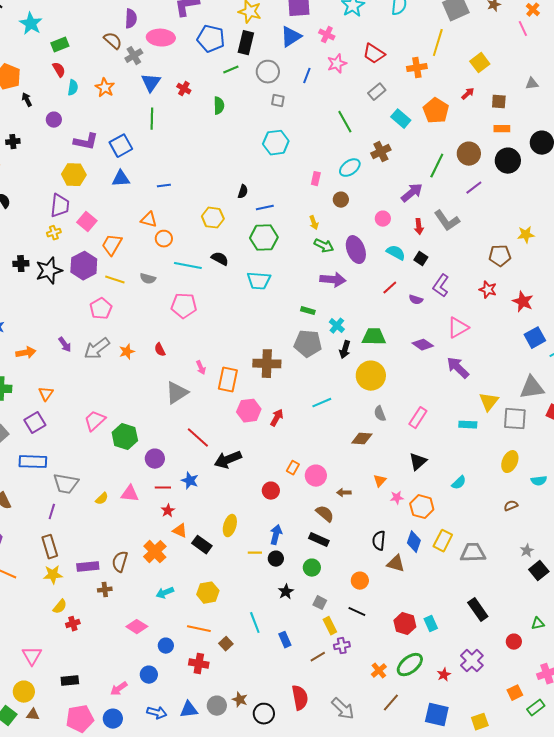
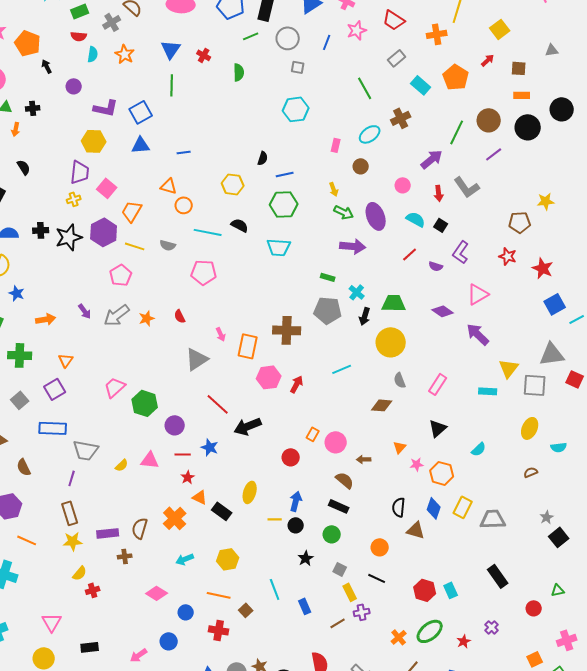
gray cross: (134, 56) -> (112, 22), moved
red semicircle: (59, 70) -> (79, 36), turned 126
purple cross: (472, 661) -> (492, 627), size x0.6

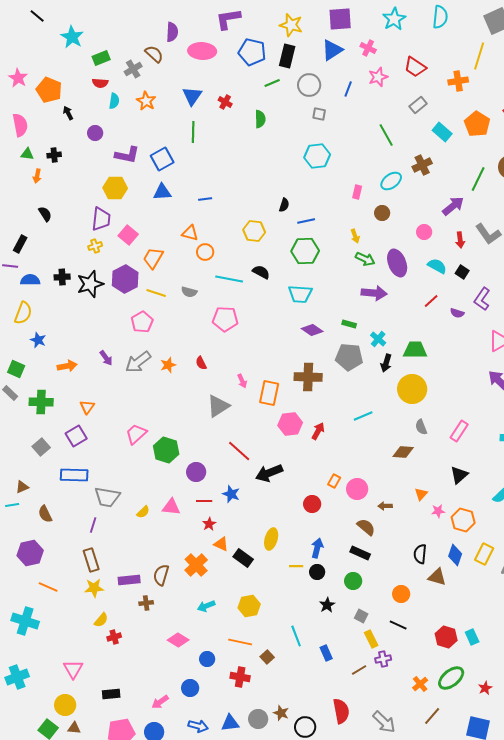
purple diamond: (443, 311) -> (312, 330), moved

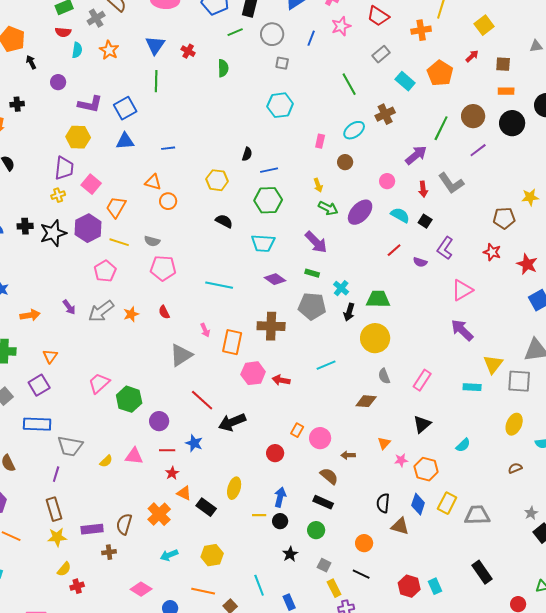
purple ellipse: (397, 263) -> (360, 212), turned 64
cyan line: (229, 279) -> (219, 285), moved
purple arrow: (374, 293) -> (316, 242), moved, turned 40
pink pentagon: (225, 319) -> (163, 268), moved
red arrow: (318, 431) -> (281, 380), turned -108

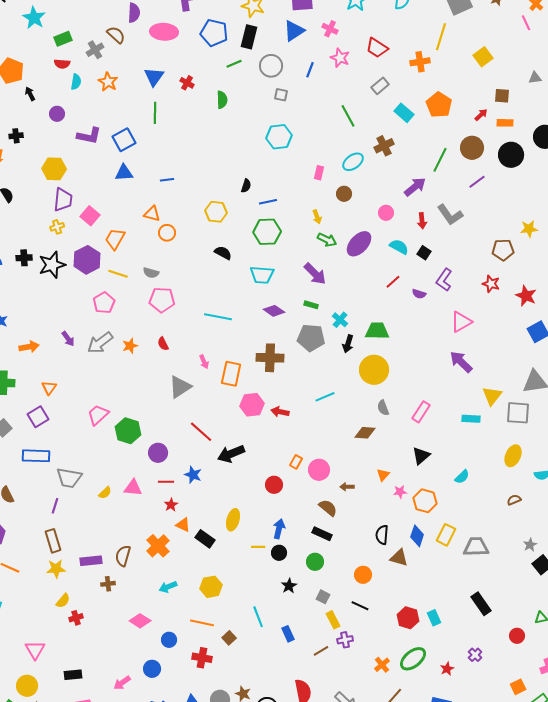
pink star: (341, 26) -> (340, 58), turned -30
red arrow: (472, 56) -> (481, 115), moved
yellow hexagon: (78, 137) -> (54, 169), moved

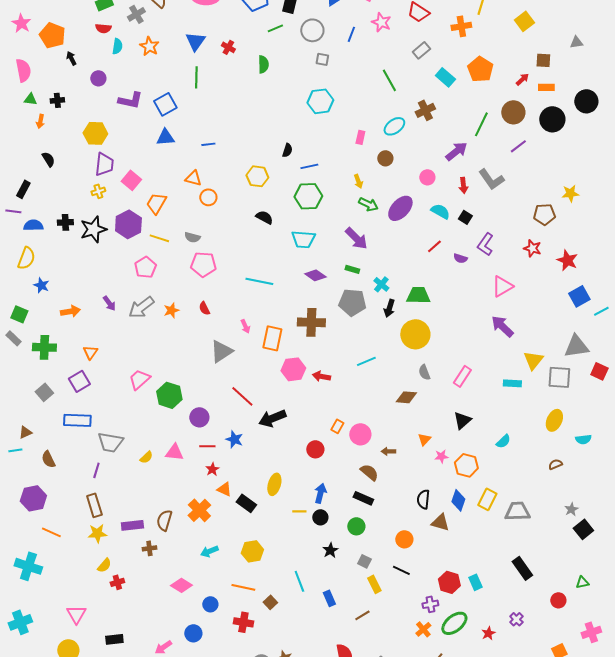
purple cross: (345, 640) -> (430, 604), moved

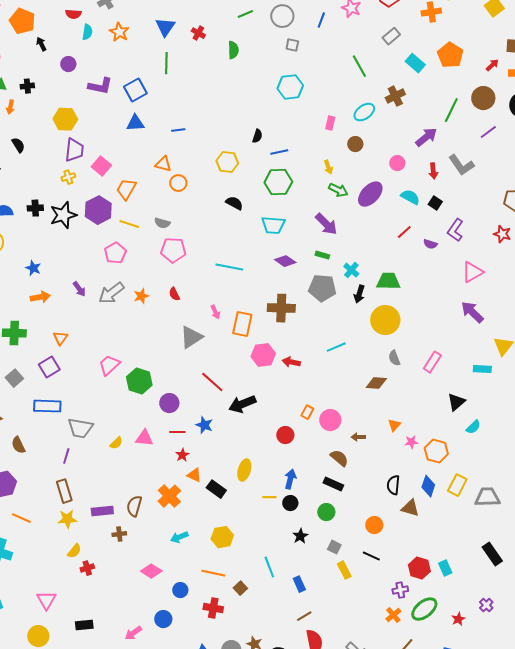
blue star: (41, 285) -> (33, 268), moved
black triangle: (462, 420) -> (456, 402), moved
brown line: (362, 615) -> (304, 616), moved

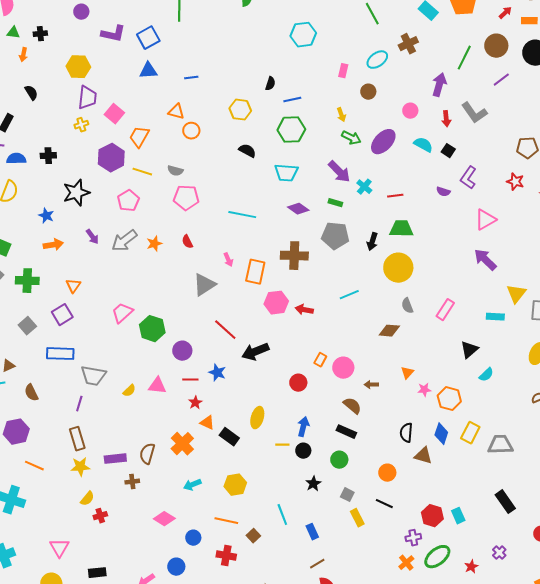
purple arrow: (426, 137) -> (439, 85), turned -35
black star: (63, 215) -> (76, 193), moved
red line: (404, 232) -> (395, 196), moved, turned 35
cyan cross: (351, 270) -> (364, 187), moved

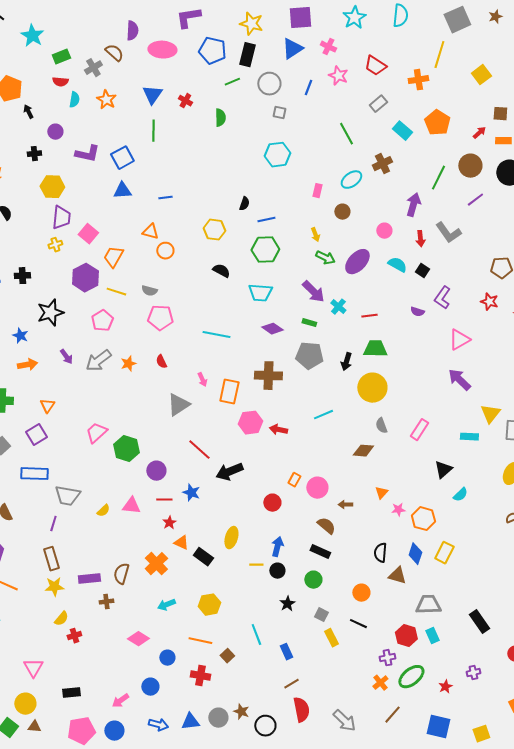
black cross: (40, 34) -> (34, 154), moved
gray trapezoid: (500, 445) -> (428, 605), moved
purple cross: (499, 553) -> (473, 673), turned 32

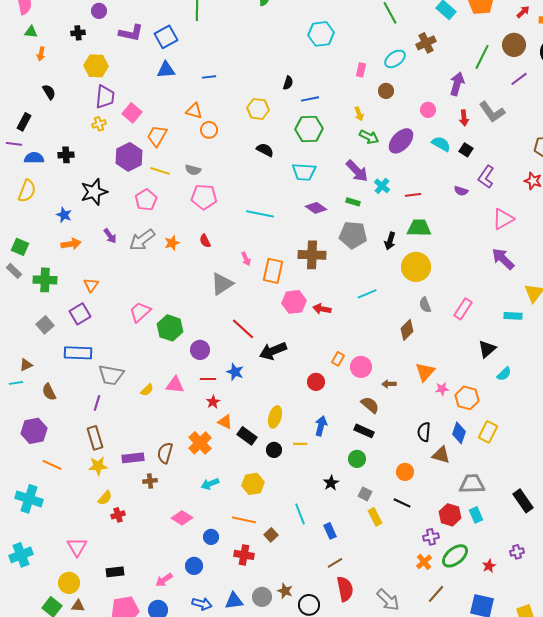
brown diamond: (363, 451) -> (407, 330), turned -50
orange triangle: (381, 493) -> (425, 372), size x1.5
black circle: (277, 571) -> (274, 450), moved

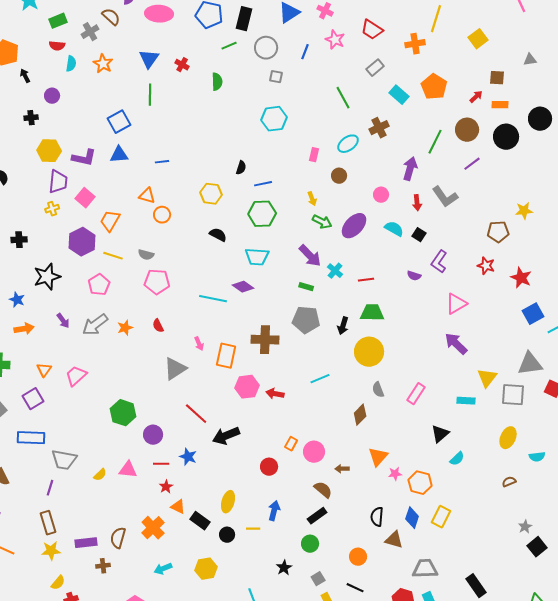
purple L-shape: (131, 33) -> (84, 158), moved
purple diamond: (316, 208) -> (243, 287), moved
pink trapezoid: (140, 312) -> (76, 376), moved
black rectangle: (364, 431) -> (317, 516), turned -60
gray square: (365, 494) -> (318, 579), turned 32

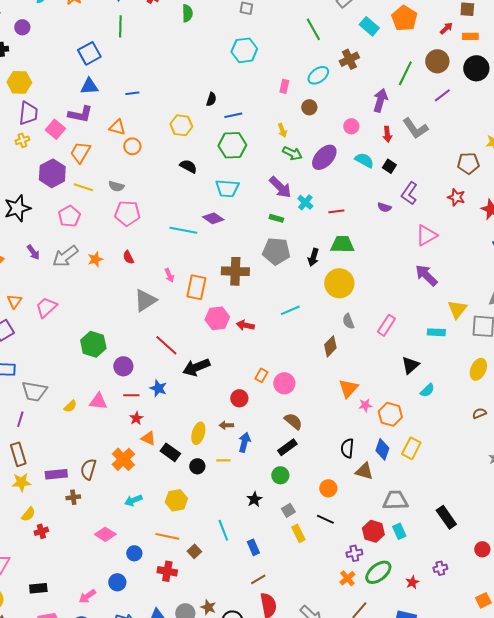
purple L-shape: (84, 158) -> (80, 114), moved
brown arrow: (342, 469) -> (226, 425), moved

